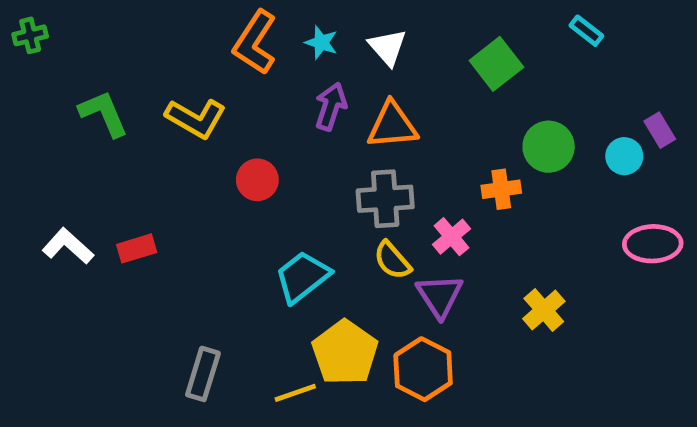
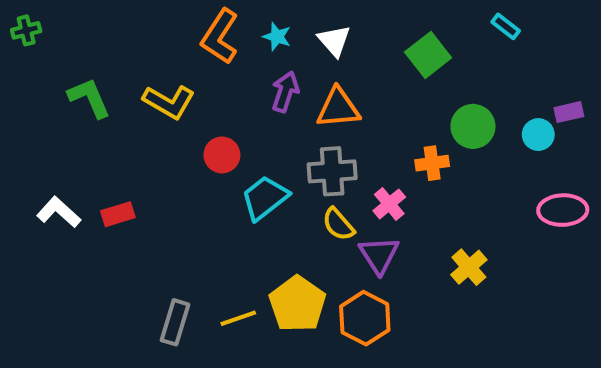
purple rectangle: (660, 130) -> (569, 112), turned -72
cyan trapezoid: (302, 277) -> (265, 198), moved
yellow line: (295, 393) -> (238, 318), moved

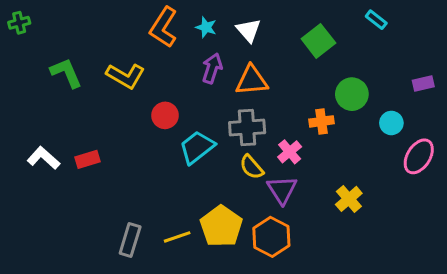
cyan circle: (538, 135) -> (391, 123), moved
pink ellipse: (563, 210) -> (419, 156), turned -56

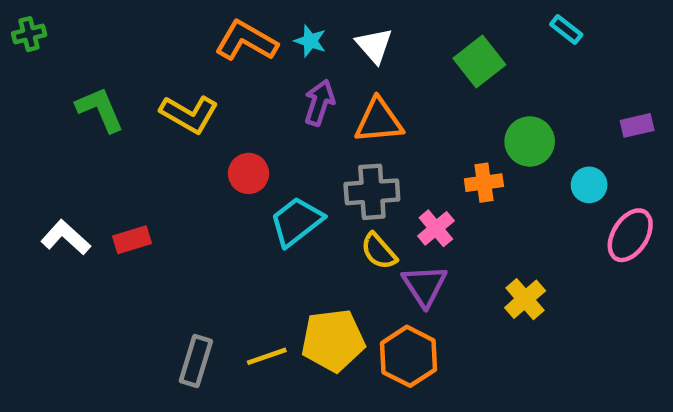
orange L-shape: (163, 27) -> (246, 41), turned 87
yellow pentagon: (221, 226) -> (333, 340), turned 30

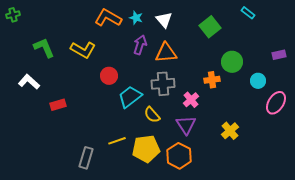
white L-shape: (66, 237) -> (29, 82), moved
yellow semicircle: (379, 251) -> (152, 115), moved
yellow line: (267, 356) -> (117, 141), moved

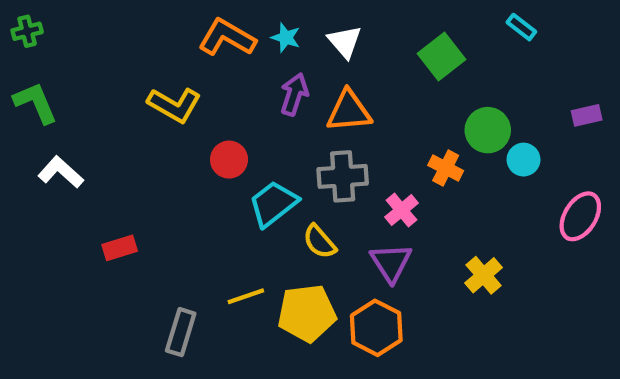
green L-shape: (44, 48) -> (35, 103), moved
orange cross: (212, 80) -> (446, 168), turned 35
cyan circle: (258, 81) -> (524, 160), moved
red rectangle: (58, 105) -> (120, 248), moved

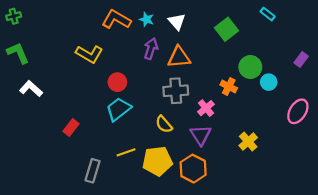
purple rectangle: (587, 115) -> (301, 59), turned -40
cyan trapezoid: (273, 204) -> (118, 109), moved
red rectangle: (120, 248) -> (71, 128), moved, turned -35

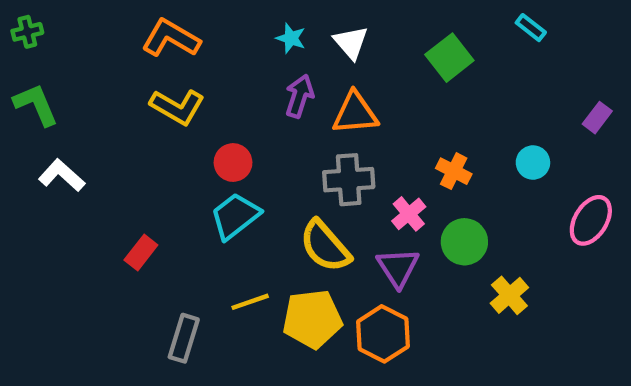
orange L-shape: (116, 19) -> (171, 38), moved
green circle: (250, 67) -> (464, 242), moved
yellow semicircle: (164, 124) -> (325, 246), size x1.5
yellow cross: (248, 142) -> (509, 295), moved

